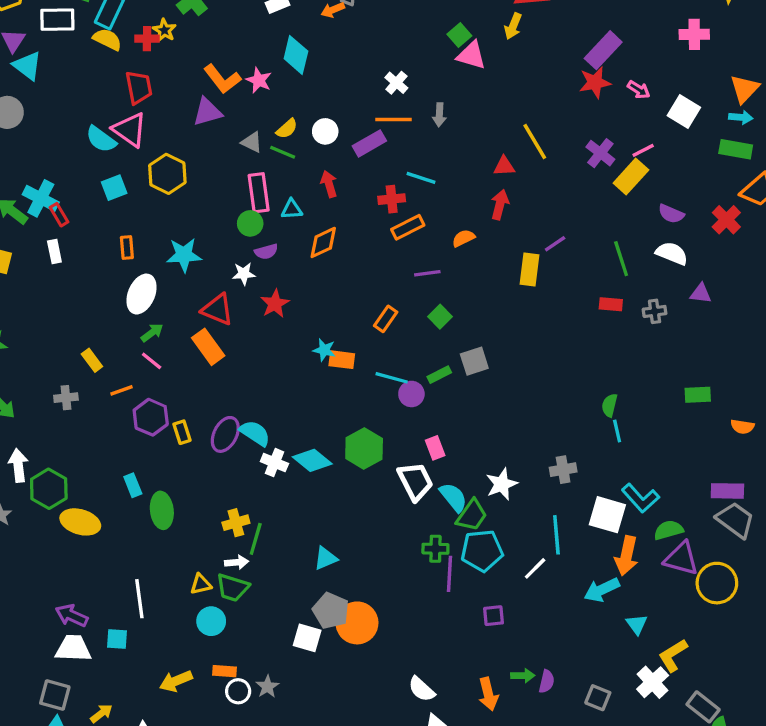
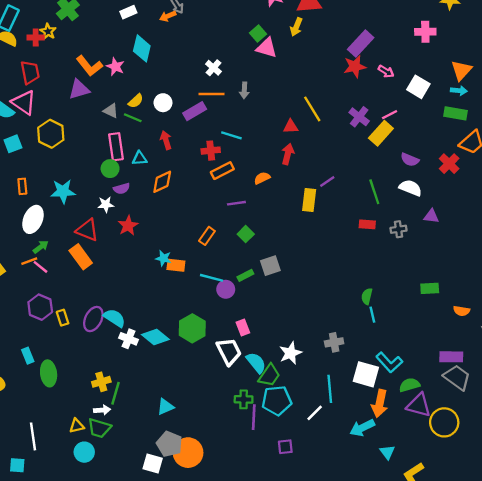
orange line: (122, 390) -> (29, 261), moved

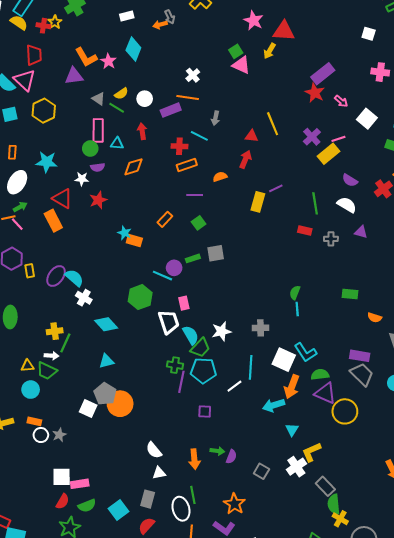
red star: (355, 67) -> (315, 93), turned 30
gray arrow: (244, 90) -> (215, 118), moved
cyan line: (212, 278) -> (162, 276), moved
cyan diamond: (155, 337) -> (106, 324), moved

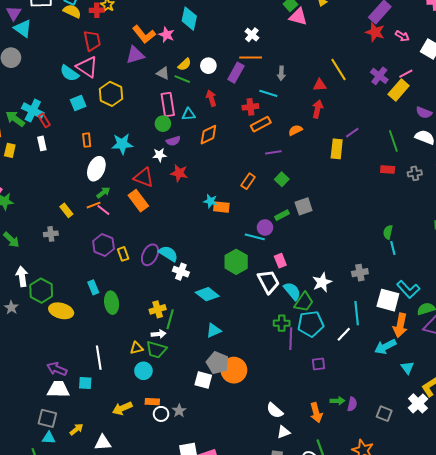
purple rectangle: (171, 110) -> (236, 73), turned -30
red star: (98, 200) -> (179, 173), turned -30

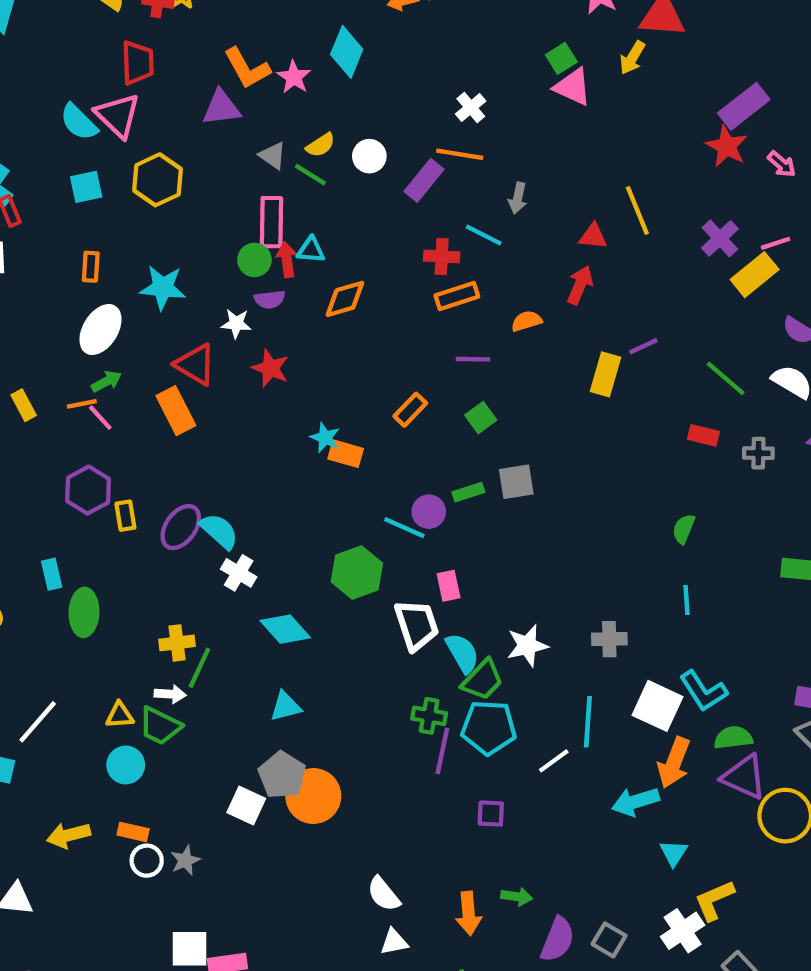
red arrow: (211, 98) -> (287, 259), moved
green line: (393, 141) -> (726, 378), turned -40
green semicircle: (388, 232) -> (684, 529), moved
white line: (99, 358) -> (38, 722), turned 40
purple semicircle: (352, 404) -> (558, 939), moved, size x1.5

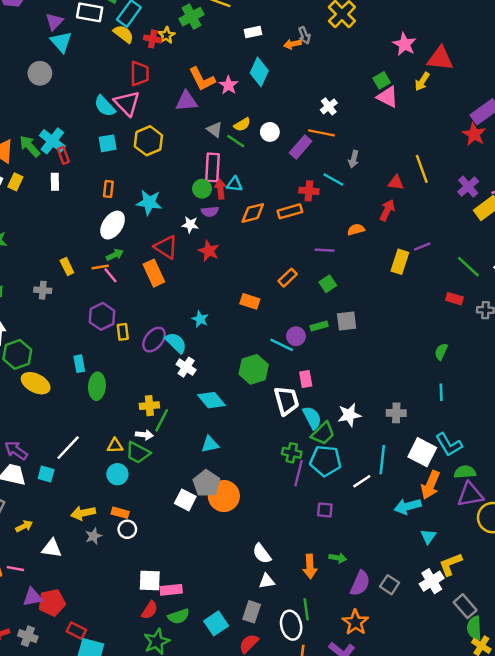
orange rectangle: (457, 296) -> (290, 211), moved
cyan star: (325, 438) -> (200, 319), moved
purple triangle: (744, 777) -> (470, 495), turned -36
gray star: (185, 860) -> (93, 536), moved

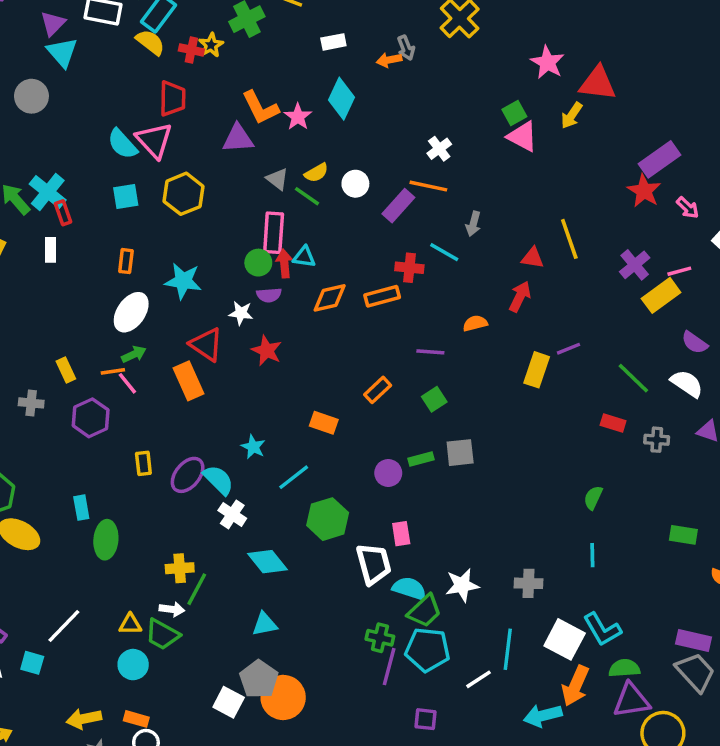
purple hexagon: (102, 316) -> (91, 418), moved
cyan line: (282, 345) -> (294, 477), moved, turned -65
cyan semicircle: (312, 418) -> (409, 588), turned -45

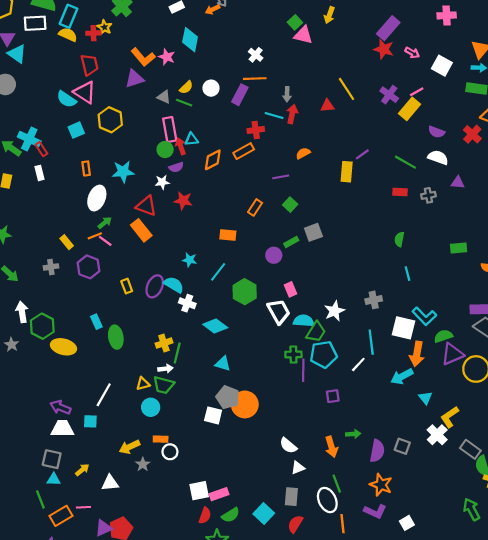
red arrow: (520, 297) -> (292, 114), moved
cyan triangle: (265, 624) -> (223, 364), turned 42

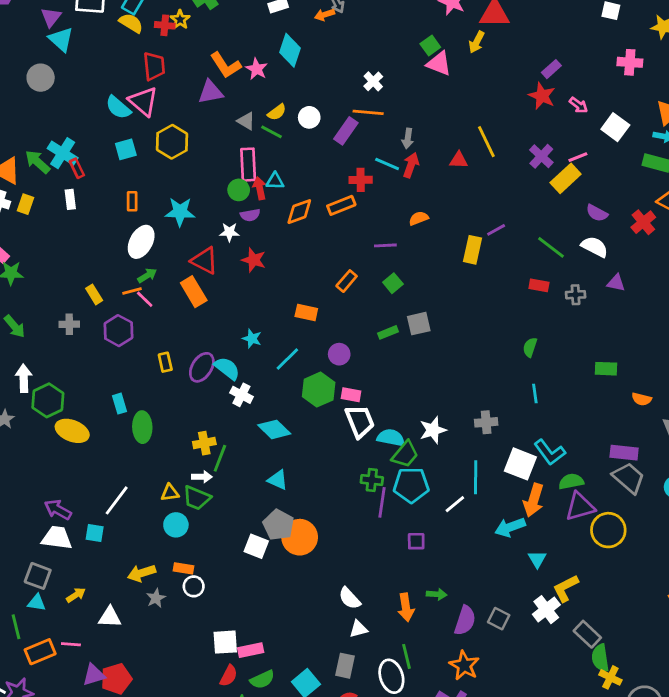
purple rectangle: (388, 28) -> (551, 69), size x0.6
purple circle: (274, 255) -> (339, 354), moved
pink rectangle: (290, 289) -> (351, 395), moved, turned -64

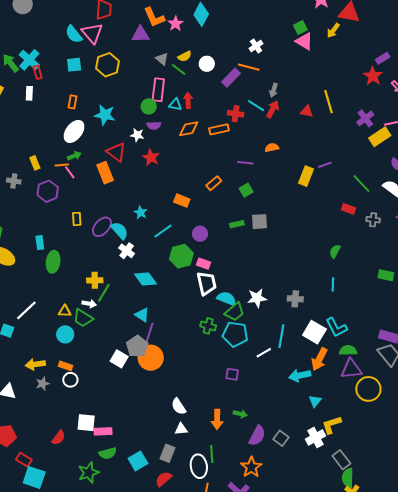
red arrow: (260, 188) -> (188, 100), moved
purple line: (382, 502) -> (149, 333), moved
red semicircle: (229, 676) -> (59, 438), moved

